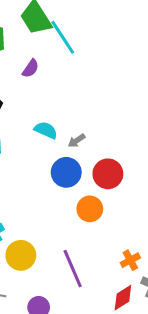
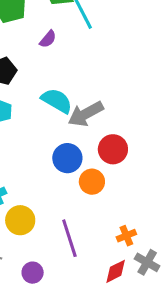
cyan semicircle: (46, 130) -> (57, 101), size x1.4
gray arrow: (77, 141) -> (86, 114), size x2.0
blue circle: (66, 172) -> (67, 158), moved

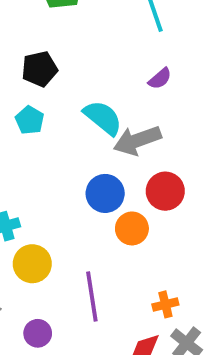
purple semicircle: (48, 39) -> (160, 79), moved

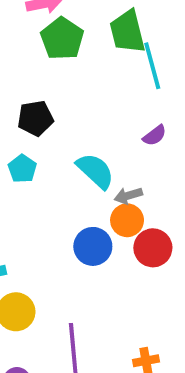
gray arrow: (137, 140) -> (128, 196), size x0.6
orange circle: (132, 228) -> (127, 220), moved

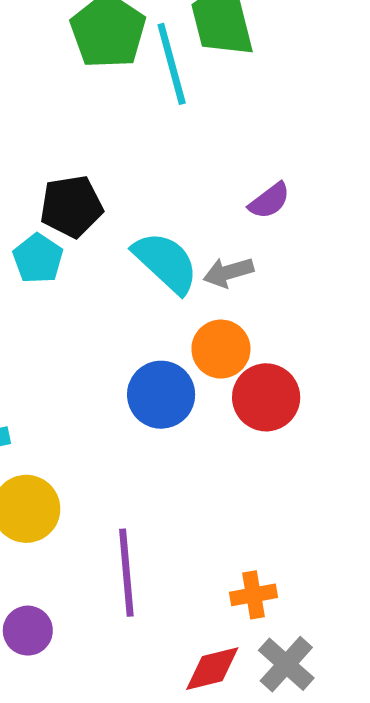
cyan line: (152, 66) -> (172, 64), moved
black pentagon: (35, 118) -> (71, 206), moved
gray arrow: (128, 196) -> (228, 272), moved

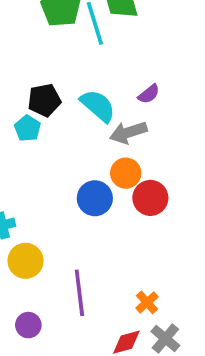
cyan semicircle: (166, 262) -> (98, 106), moved
gray arrow: (228, 272) -> (128, 132), size x1.4
orange cross: (254, 595) -> (147, 302), turned -30

